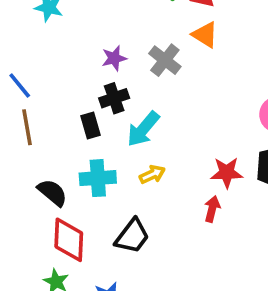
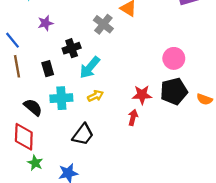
purple star: (114, 58) -> (45, 23), moved
black rectangle: (91, 125) -> (48, 69), moved
red diamond: (69, 240) -> (24, 137), moved

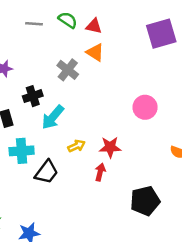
black pentagon: (174, 91) -> (145, 201), moved
yellow arrow: (95, 96) -> (76, 146), moved
black trapezoid: (83, 135) -> (46, 172), moved

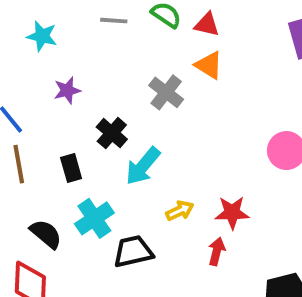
black cross: (33, 96) -> (112, 133), turned -30
cyan cross: (22, 151) -> (94, 218), turned -30
black trapezoid: (46, 172) -> (133, 251), turned -140

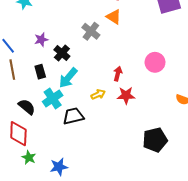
purple star: (67, 90) -> (41, 40), moved
cyan arrow: (143, 166) -> (68, 78), moved
red arrow: (217, 251) -> (118, 74), moved

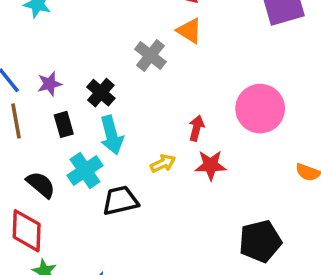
purple star: (41, 40) -> (50, 84), moved
pink circle: (155, 62) -> (260, 109), size x1.4
cyan arrow: (68, 78) -> (112, 135), turned -55

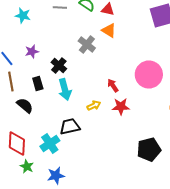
purple star: (50, 84) -> (32, 52), moved
red arrow: (196, 128) -> (113, 86), turned -48
cyan cross: (85, 170) -> (50, 144), moved
black semicircle: (41, 185) -> (25, 106), moved

